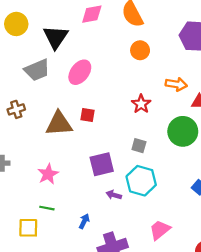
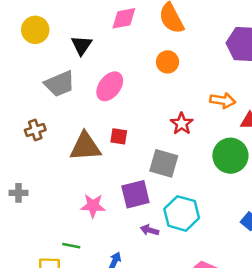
black triangle: (56, 37) -> (81, 45), size x0.7
orange circle: (140, 50) -> (168, 62), moved
gray square: (139, 146) -> (164, 163), moved, size x1.6
pink star: (48, 174) -> (93, 206), moved, turned 30

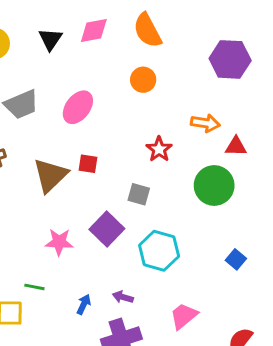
black triangle: (81, 45) -> (50, 39), moved
brown triangle: (85, 147) -> (50, 175), turned -40
gray square: (164, 163) -> (139, 194), size x0.7
purple square: (135, 194) -> (107, 229), turned -32
purple arrow: (150, 230) -> (123, 297), moved

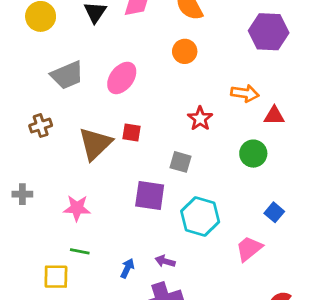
green circle: (214, 185) -> (253, 154), size x0.7
purple square: (107, 229) -> (150, 196), turned -36
pink star: (59, 242) -> (77, 208), moved
blue square: (236, 259) -> (274, 212), moved
pink trapezoid: (184, 316) -> (249, 249), moved

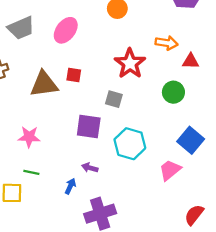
red star: (200, 119) -> (130, 64), size x1.5
brown triangle: (95, 144) -> (44, 84), turned 36
blue square: (274, 212) -> (191, 140), size x1.6
purple arrow: (165, 261) -> (90, 168), moved

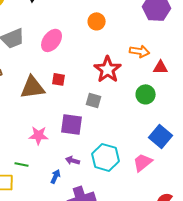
pink star: (29, 137) -> (39, 135), moved
cyan hexagon: (130, 144) -> (106, 157), moved

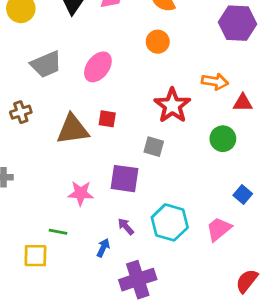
blue square: (161, 136) -> (243, 195), size x0.6
purple arrow: (73, 160) -> (126, 226), turned 32

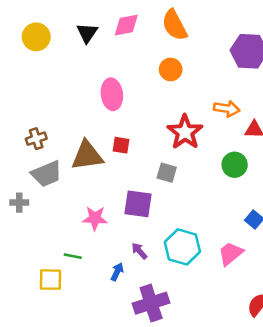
gray trapezoid: (46, 64) -> (47, 174), moved
pink ellipse: (98, 67) -> (112, 94), turned -44

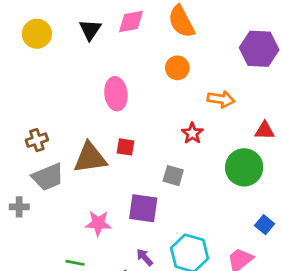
orange arrow: (227, 109) -> (221, 99), moved
red star: (185, 132) -> (192, 133), size x0.6
green circle: (235, 165) -> (244, 167), size x1.4

